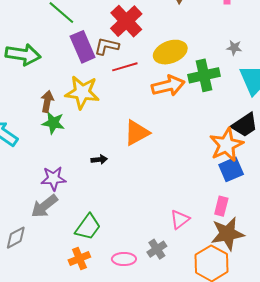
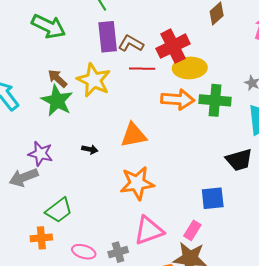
red cross: (126, 21) -> (173, 46), moved
brown arrow: (47, 102) -> (57, 78), turned -75
green star: (53, 123) -> (57, 101), size x1.4
orange star: (226, 145) -> (137, 183), moved
pink triangle: (180, 219) -> (149, 231), size x1.5

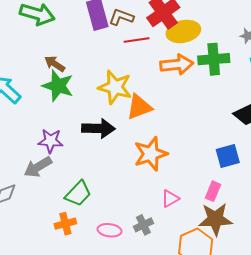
yellow star: (94, 80) -> (115, 87), moved
black arrow: (90, 149) -> (98, 128), size x2.0
pink triangle: (149, 231) -> (170, 199), size x0.6

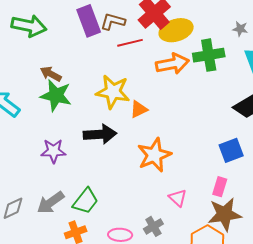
orange triangle: (139, 107) -> (139, 109), size x0.7
gray arrow: (38, 167) -> (51, 203), moved
pink triangle: (170, 199) -> (178, 198), turned -42

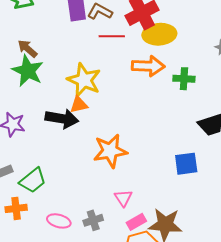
green cross: (209, 55) -> (184, 79), moved, size x0.7
orange triangle: (139, 109) -> (79, 105), moved
pink rectangle: (220, 187) -> (136, 222), moved, turned 30

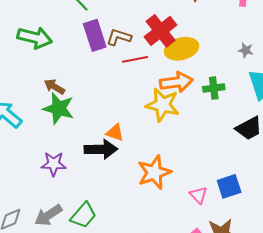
yellow star: (84, 80) -> (163, 105), moved
orange triangle: (79, 105) -> (115, 132), turned 42
blue square: (186, 164) -> (229, 186), moved
pink triangle: (123, 198) -> (198, 195), moved

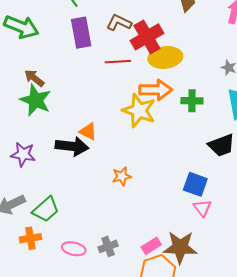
brown L-shape: (119, 37) -> (119, 23), moved
orange star: (154, 172) -> (122, 176), size x0.6
blue square: (229, 186) -> (195, 184), moved, turned 30
pink triangle: (198, 195) -> (202, 208), moved

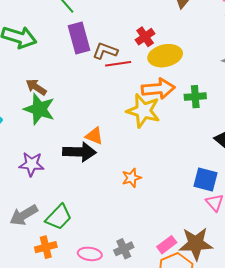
brown L-shape: (119, 23) -> (105, 51), moved
red cross: (147, 37) -> (145, 37), size x0.6

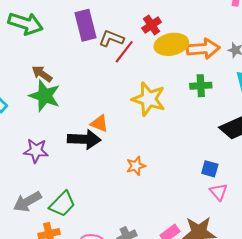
red line: (118, 64) -> (124, 52), turned -45
orange arrow: (158, 89) -> (203, 49), moved
blue square: (206, 180) -> (210, 169), size x0.7

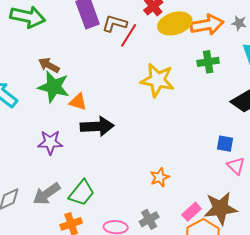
orange triangle: (99, 123) -> (78, 102), moved
orange star: (136, 166) -> (160, 177), moved

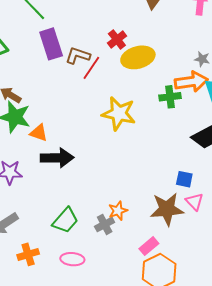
orange arrow: (207, 25) -> (191, 82), moved
green trapezoid: (82, 193) -> (65, 220), moved
brown star: (220, 208) -> (167, 209), moved
gray cross: (149, 219) -> (105, 224), moved

